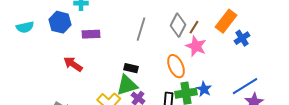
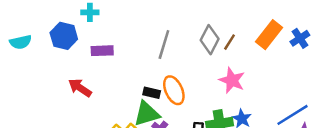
blue cross: (242, 38) -> (300, 38), moved
pink star: (196, 46) -> (232, 80), moved
orange ellipse: (176, 66) -> (174, 90), moved

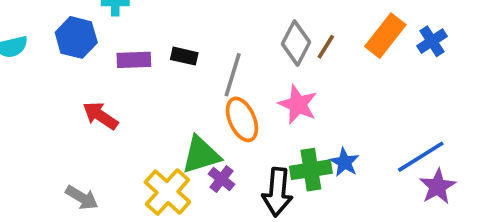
gray line: (164, 44) -> (233, 75), moved
pink star: (232, 80) -> (298, 105), moved
black rectangle: (152, 93) -> (184, 56), moved

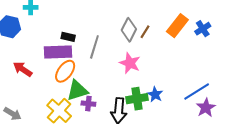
purple rectangle: (134, 60) -> (58, 52), moved, size x1.5
orange ellipse: (242, 119) -> (65, 71), moved, turned 60
purple cross: (221, 179) -> (88, 104), turned -32

